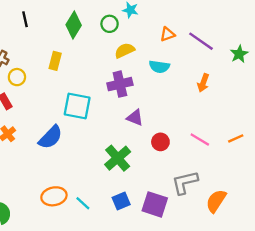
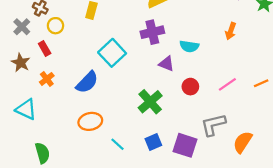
cyan semicircle: (159, 67) -> (189, 46), moved
cyan square: (77, 106) -> (112, 53), turned 36
pink line: (200, 140) -> (227, 84), turned -66
orange ellipse: (54, 196) -> (90, 121), moved

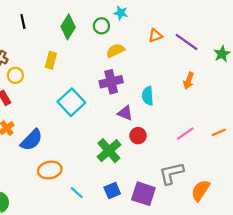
cyan semicircle: (189, 46) -> (148, 96), turned 78
blue semicircle: (87, 82) -> (31, 140), moved
red circle: (190, 87) -> (138, 136), moved

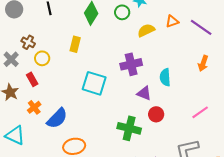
yellow semicircle: (115, 51) -> (146, 30), moved
cyan square: (71, 102) -> (94, 83), turned -30
green cross: (109, 151) -> (129, 128), turned -35

